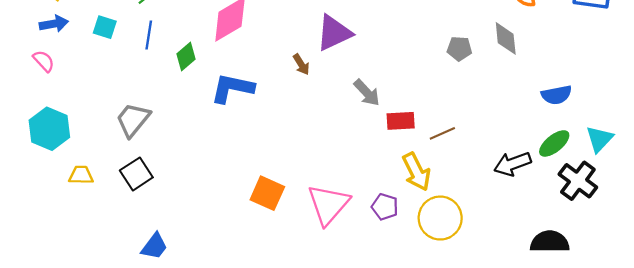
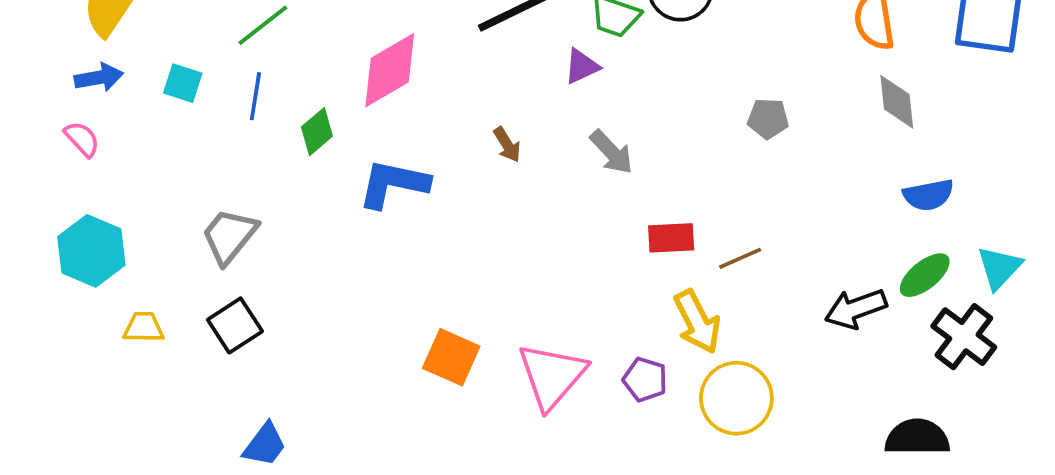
purple triangle: (334, 33) -> (582, 66), moved, size x0.6
gray diamond: (506, 38) -> (897, 102), moved
gray arrow: (367, 93) -> (611, 152), moved

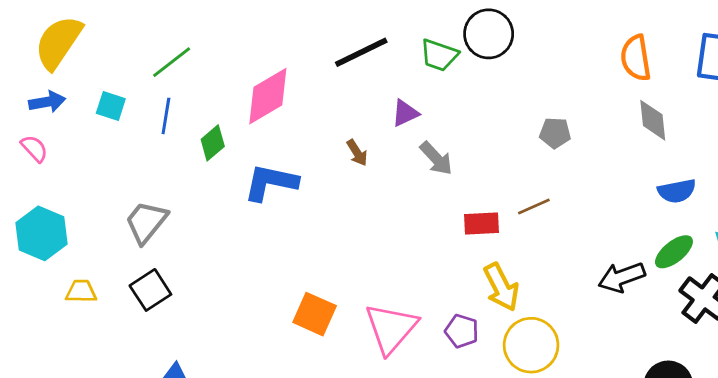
purple triangle: (582, 66) -> (405, 113), moved
brown line: (740, 258) -> (534, 207), moved

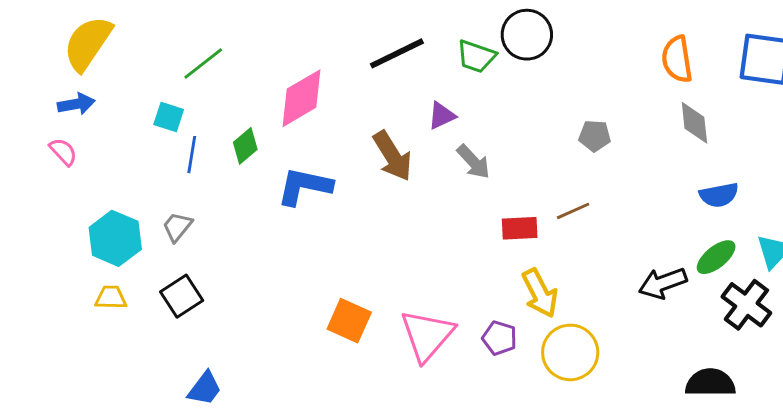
cyan square: (111, 106) -> (169, 117), moved
blue line: (166, 116) -> (192, 155), moved
brown arrow: (357, 153) -> (393, 156), size x1.8
gray trapezoid: (146, 222) -> (177, 227), size x0.7
cyan hexagon: (41, 233) -> (115, 238), moved

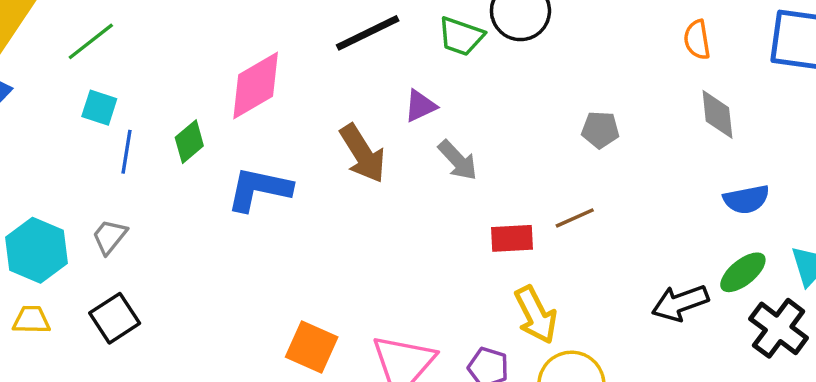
orange semicircle: (677, 59) -> (697, 40), size x0.7
green line: (203, 64) -> (91, 41), moved

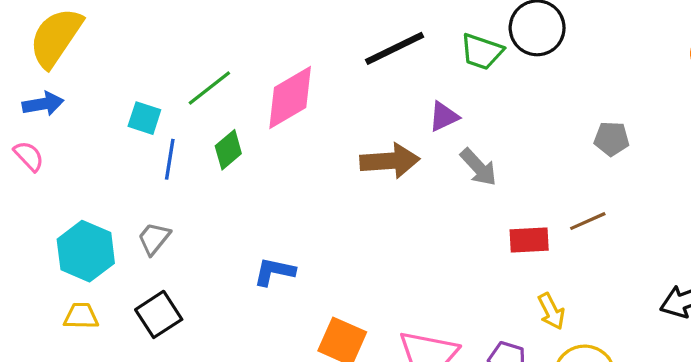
green line: (91, 41) -> (209, 88), moved
brown arrow: (363, 153) -> (390, 161), turned -62
blue L-shape: (259, 189) -> (274, 272), moved, size x0.7
yellow arrow: (536, 315) -> (551, 311), size x0.7

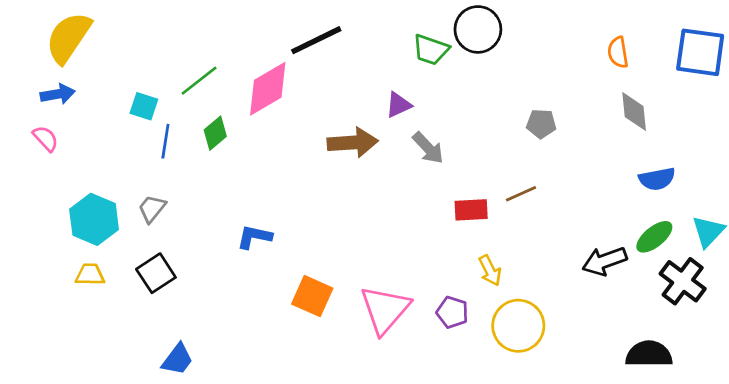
black line: (395, 48) -> (316, 40), moved

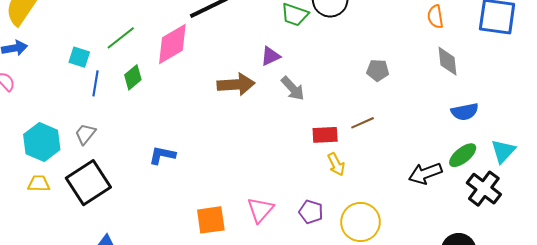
yellow arrow: (490, 271) -> (336, 164), moved
black square: (156, 273) -> (88, 183), size x1.5
orange square: (312, 296) -> (211, 220), moved, turned -32
pink triangle: (385, 310) -> (260, 210), size x0.7

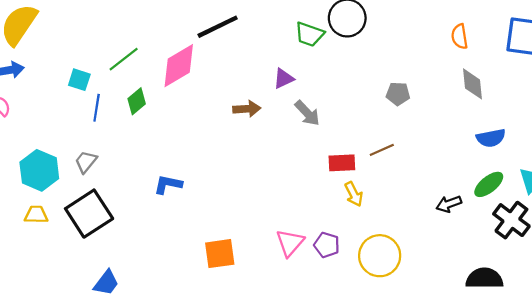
brown arrow: (236, 84) -> (247, 109), size x0.7
black arrow: (425, 173) -> (449, 204), size x0.7
pink triangle: (260, 210) -> (290, 243), moved

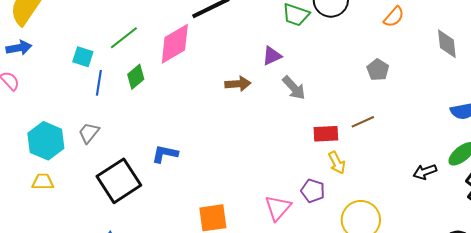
orange semicircle: (460, 36) -> (394, 17), moved, turned -130
gray diamond: (473, 84) -> (447, 44), moved
gray pentagon: (398, 94) -> (378, 70), turned 30
black square: (89, 214) -> (119, 181), moved
purple pentagon: (327, 245) -> (313, 191), moved

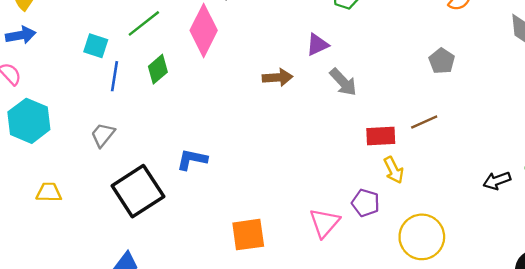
pink diamond: (175, 44) -> (204, 30), turned -33
cyan hexagon: (46, 141) -> (29, 121), moved

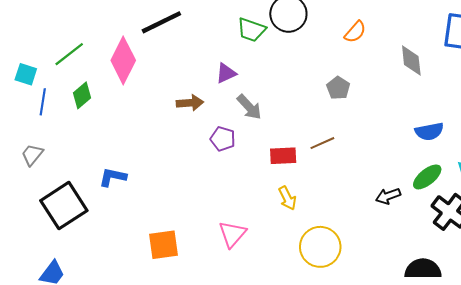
yellow arrow: (394, 170) -> (287, 198), moved
purple pentagon: (366, 203) -> (223, 139), moved

